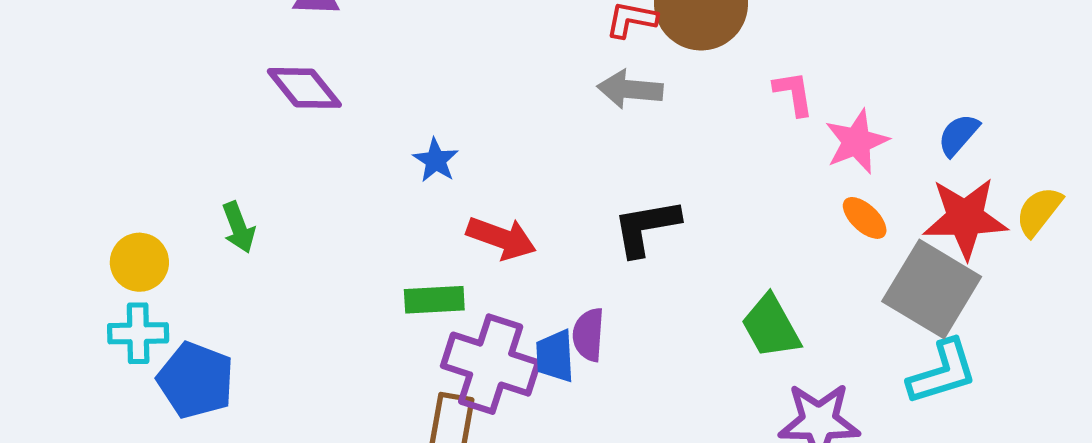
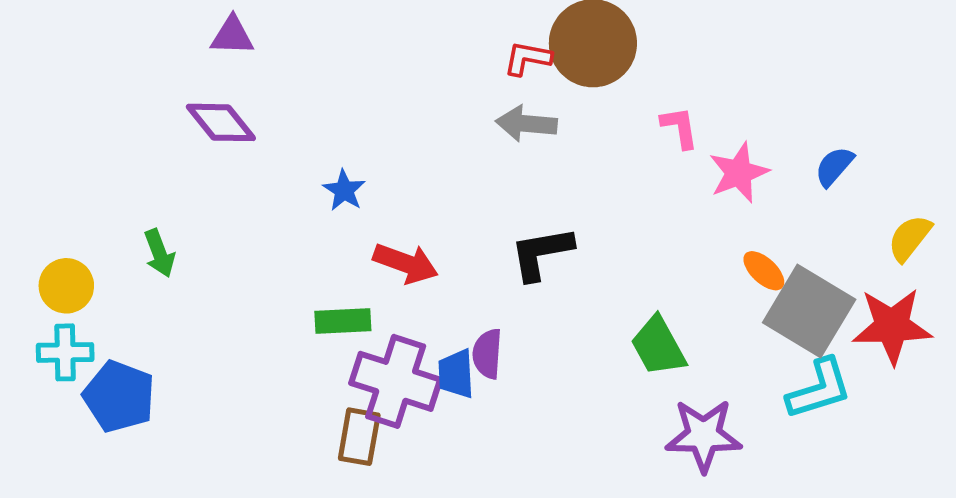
orange ellipse: (865, 218) -> (764, 271), moved
red star: (965, 218) -> (892, 326), moved

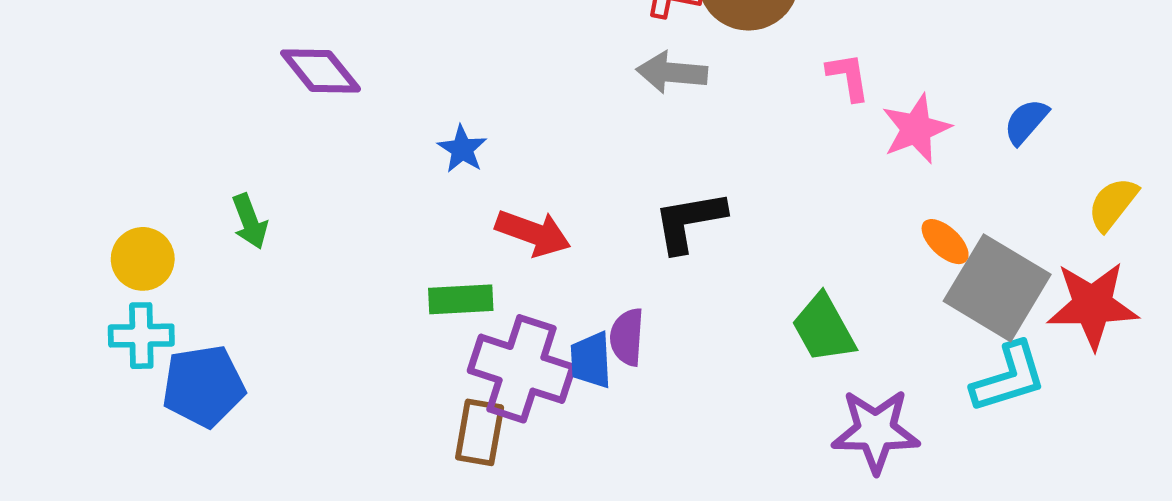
blue pentagon: (119, 396) -> (203, 386), turned -30

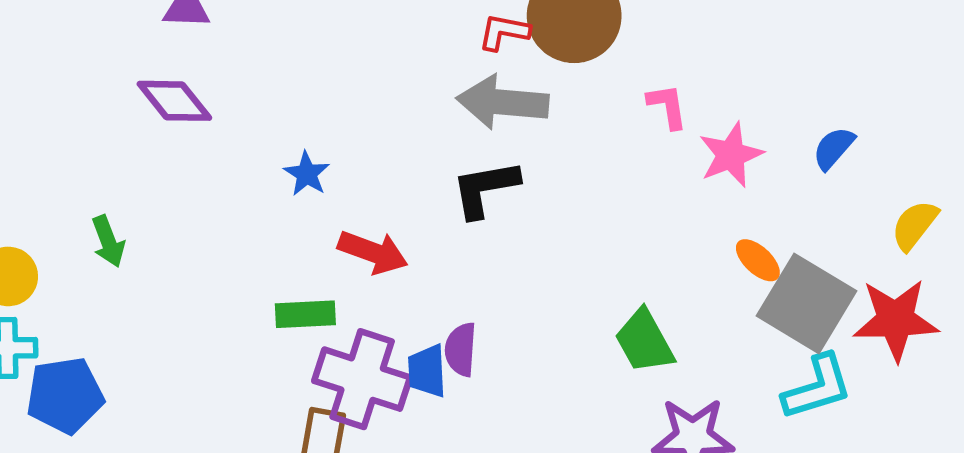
gray arrow: (672, 72) -> (503, 102), size x1.4
black L-shape: (689, 221) -> (485, 189), moved

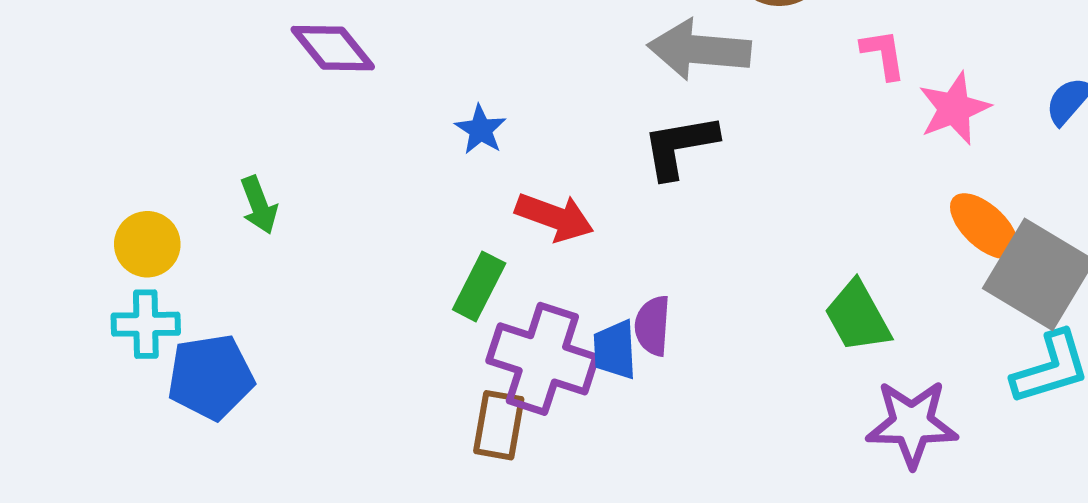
orange ellipse: (758, 260) -> (984, 226), size x1.4
green rectangle: (305, 314) -> (479, 286), turned -60

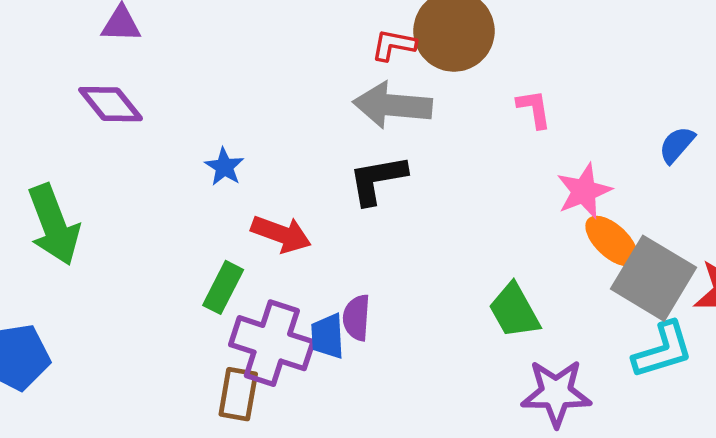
pink star: (954, 108) -> (584, 191), moved
green arrow: (259, 205) -> (54, 225), size x1.8

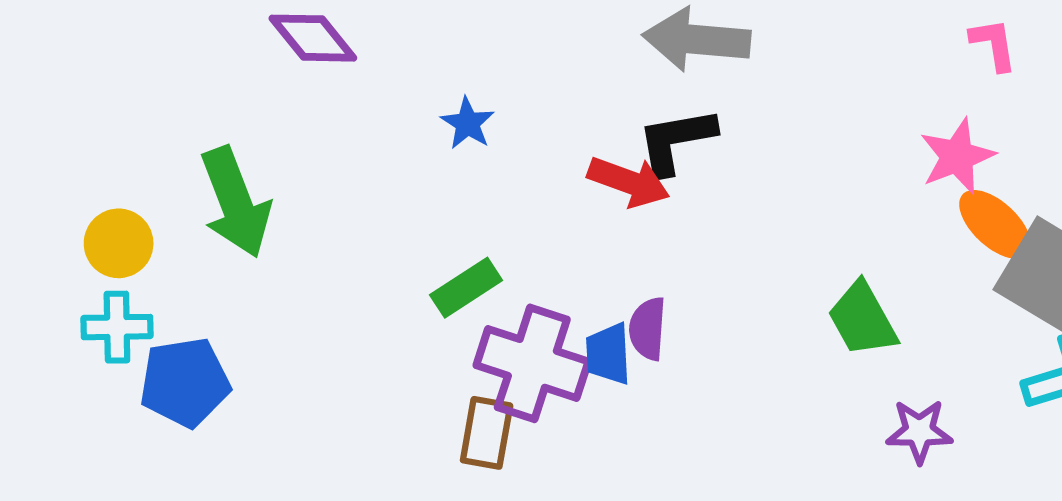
pink L-shape: (534, 109) -> (994, 44), moved
red arrow: (281, 234) -> (629, 182), moved
green rectangle: (223, 287) -> (466, 288), turned 30
purple star: (556, 393) -> (919, 431), size x0.7

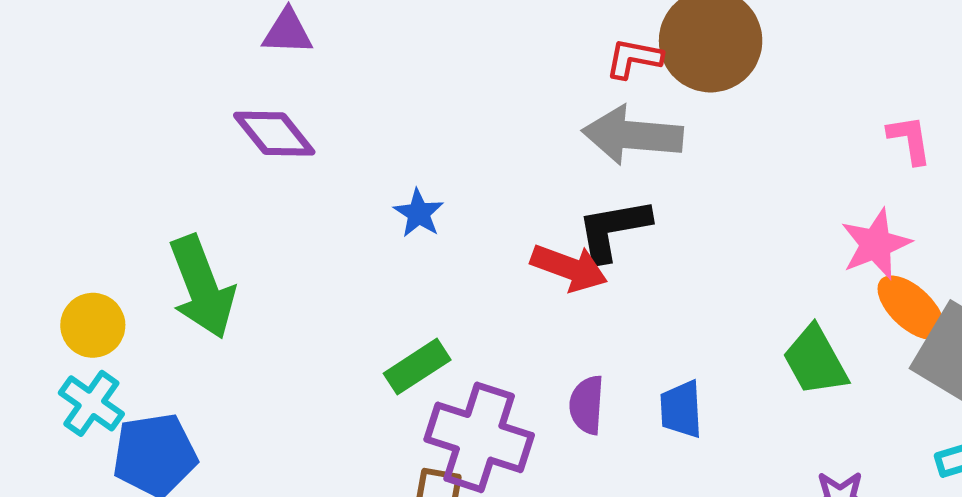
green trapezoid: (862, 319) -> (815, 361), moved
cyan cross: (117, 327) -> (91, 403), turned 36
blue trapezoid: (608, 354) -> (681, 409), moved

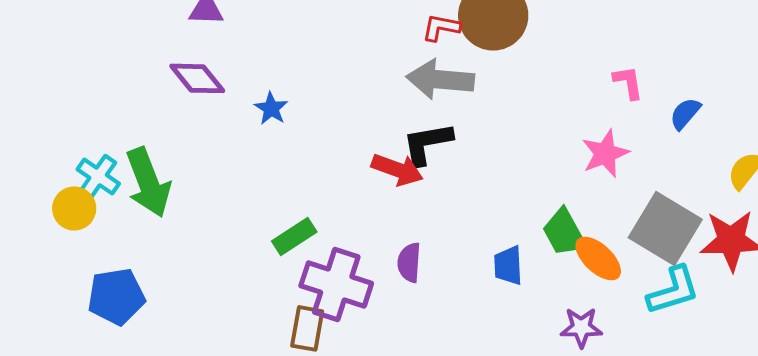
blue star: (419, 213) -> (271, 108), moved
orange ellipse: (911, 308) -> (598, 258), moved
cyan cross: (91, 403) -> (98, 176), moved
blue trapezoid: (681, 409) -> (508, 265), moved

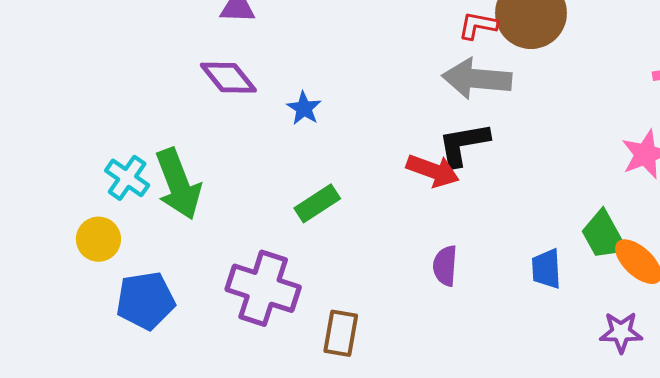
yellow circle: (74, 208) -> (98, 239), moved
green rectangle: (294, 236) -> (317, 203), moved
purple cross: (336, 284) -> (263, 288), moved

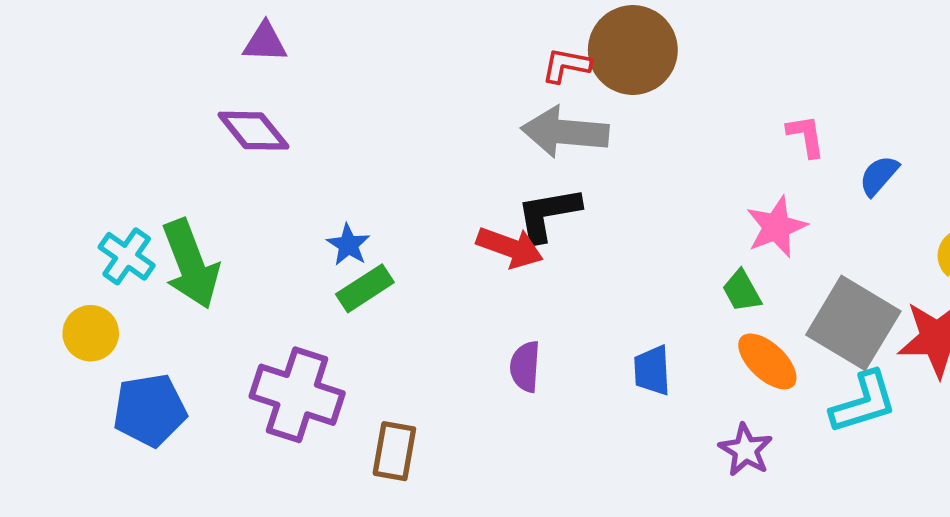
blue star: (304, 108) -> (348, 245), moved
green trapezoid: (604, 235) -> (742, 291), moved, size x0.7
purple star: (621, 332) -> (746, 450), turned 30

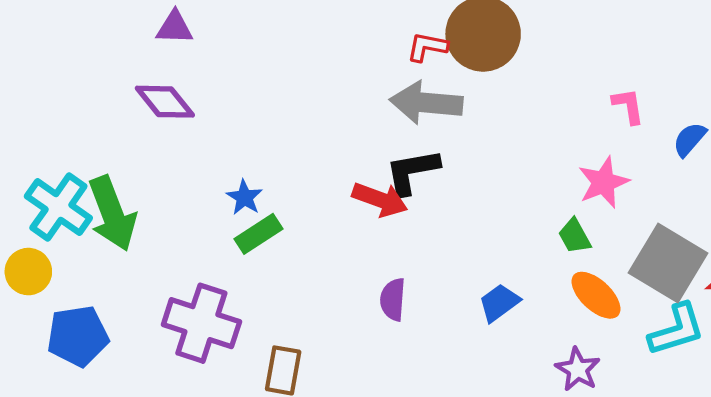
cyan cross: (127, 256) -> (58, 207), size x1.4
blue trapezoid: (652, 370) -> (499, 303), turned 57

